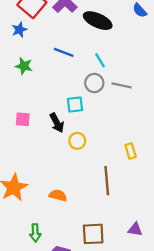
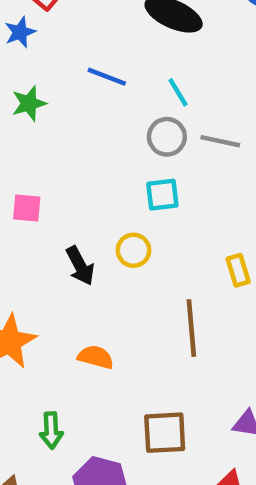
green star: (24, 66) -> (29, 103), turned -30
cyan square: (75, 105) -> (162, 195), moved
black arrow: (57, 123) -> (80, 266), moved

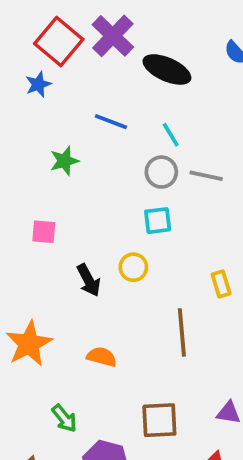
green star: (29, 103) -> (64, 161), moved
green arrow: (51, 430) -> (64, 418), turned -36

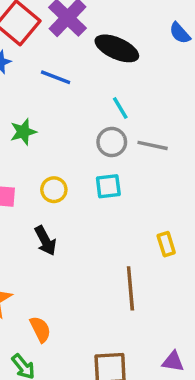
blue line: (111, 122) -> (56, 77), moved
yellow circle: (133, 267) -> (54, 190), moved
orange semicircle: (102, 357) -> (40, 329), moved, turned 48

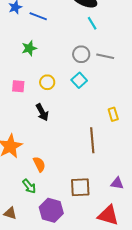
blue line: (56, 77) -> (38, 16), moved
cyan line: (120, 108) -> (92, 23), moved
cyan square: (108, 186) -> (79, 80), turned -35

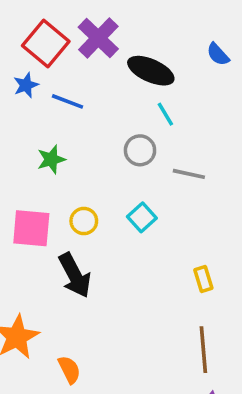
gray circle: (81, 54) -> (140, 150), moved
pink square: (18, 86) -> (31, 228), size x1.6
black arrow: (42, 112) -> (75, 275), size x1.4
brown line: (92, 140) -> (203, 350), moved

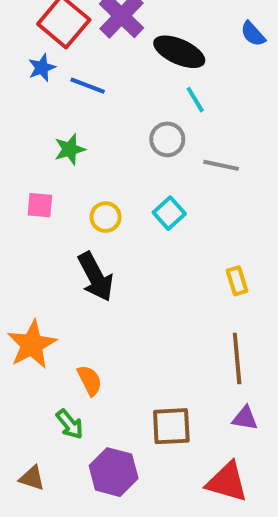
pink square: (31, 228) -> (40, 205), moved, size x0.6

